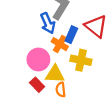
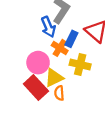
yellow triangle: (55, 74) -> (54, 78), turned -30
red rectangle: (37, 85) -> (36, 88), size x1.6

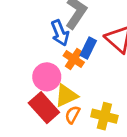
yellow cross: (80, 65) -> (104, 116), moved
orange semicircle: (59, 93) -> (73, 115), turned 32

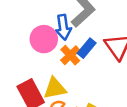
pink circle: (47, 77) -> (44, 39), moved

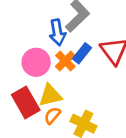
pink circle: (44, 39) -> (36, 62), moved

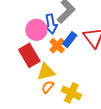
pink circle: (36, 62) -> (36, 30), moved
red rectangle: (26, 102) -> (29, 55), moved

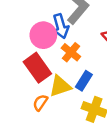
blue rectangle: (70, 40) -> (84, 81), moved
orange semicircle: (48, 87) -> (40, 103), moved

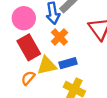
pink circle: (43, 35) -> (24, 18), moved
blue rectangle: (84, 81) -> (68, 63), turned 35

